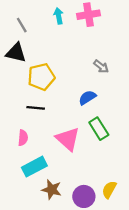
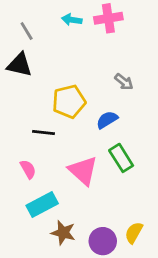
cyan arrow: (59, 16) -> (72, 20), turned -70
yellow pentagon: (41, 77) -> (69, 102), moved
pink semicircle: (23, 138) -> (28, 169), turned -35

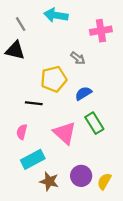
pink cross: (108, 18) -> (101, 31), moved
cyan arrow: (72, 20) -> (56, 15), size x1.5
gray arrow: (124, 82) -> (78, 58), moved
pink semicircle: (28, 169) -> (22, 132), turned -136
purple circle: (103, 241) -> (81, 176), moved

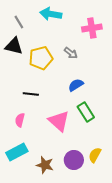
yellow pentagon: (54, 79) -> (41, 58), moved
cyan rectangle: (33, 159) -> (17, 152), moved
yellow semicircle: (104, 181) -> (95, 155), moved

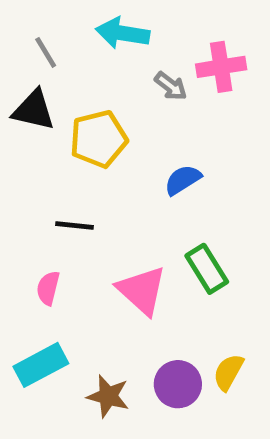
gray arrow: (71, 53) -> (171, 86), moved
blue semicircle: (76, 85) -> (183, 180), moved

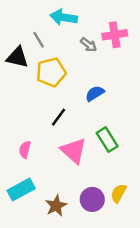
gray line: (46, 52) -> (39, 40), moved
black line: (75, 226) -> (59, 117), moved, turned -60
brown star: (108, 396) -> (56, 206), turned 30

